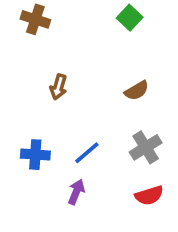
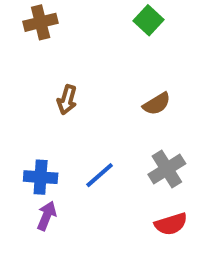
brown cross: (35, 19) -> (41, 22), turned -32
purple arrow: (76, 192) -> (47, 216), moved

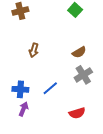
gray cross: (167, 169) -> (83, 75), moved
red semicircle: (171, 224) -> (77, 113), moved

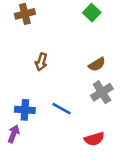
blue line: (50, 88) -> (62, 109), turned 70
purple arrow: (23, 109) -> (14, 134), moved

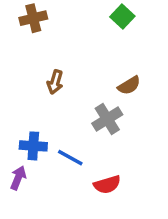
gray cross: (102, 92) -> (107, 119), moved
blue line: (62, 109) -> (70, 158), moved
red semicircle: (94, 139) -> (107, 185), moved

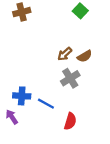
brown arrow: (55, 82) -> (65, 54), moved, turned 32
purple arrow: (18, 178) -> (12, 117), turned -56
red semicircle: (107, 185) -> (70, 121), turned -56

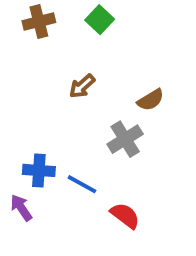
green square: (80, 11) -> (100, 20), moved
brown arrow: (65, 54) -> (82, 86), moved
red semicircle: (70, 121) -> (125, 216), turned -70

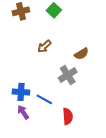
purple arrow: (21, 208) -> (23, 112), moved
red semicircle: (125, 216) -> (68, 116), turned 49

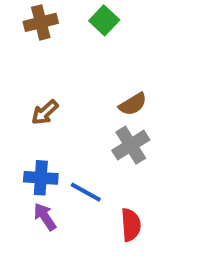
brown arrow: (44, 46) -> (45, 112), moved
brown semicircle: (81, 54) -> (133, 104), moved

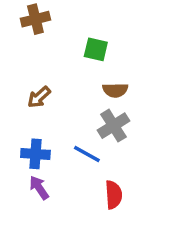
green square: (104, 20) -> (96, 49), moved, turned -30
brown semicircle: (133, 104) -> (115, 90), turned 30
blue line: (86, 192) -> (87, 154), moved

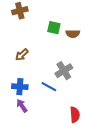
brown semicircle: (115, 90) -> (73, 34), moved
red semicircle: (114, 195) -> (75, 115), moved

